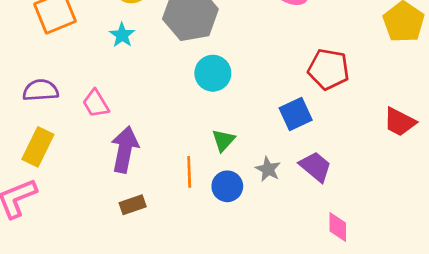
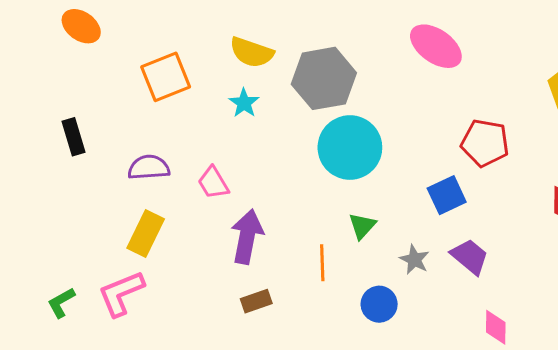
cyan circle: (213, 73) -> (350, 148), size x1.5
blue circle: (227, 186) -> (379, 304), moved

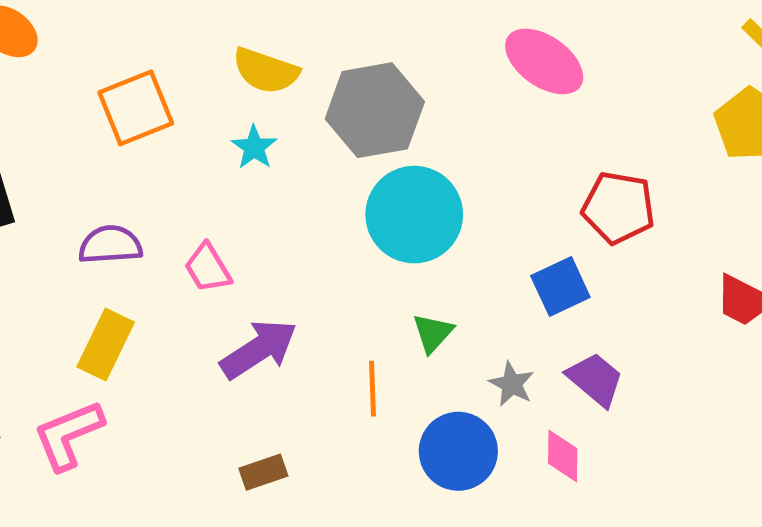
purple arrow: (247, 237) -> (259, 349), turned 46
brown rectangle: (256, 301) -> (263, 472), moved
blue circle: (379, 304) -> (458, 451), size x1.4
pink diamond: (496, 327) -> (563, 456), moved

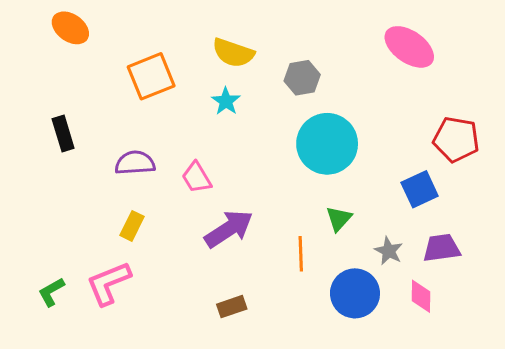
gray hexagon: (375, 110) -> (302, 78), size x0.6
yellow rectangle: (106, 345) -> (132, 226), size x0.7
purple trapezoid: (595, 379) -> (442, 248), turned -48

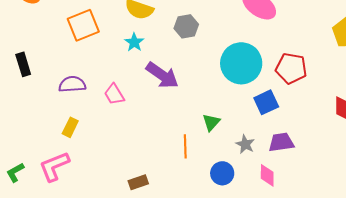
cyan circle: (327, 144) -> (241, 63), moved
purple arrow: (229, 229) -> (162, 75), moved, turned 68
blue circle: (355, 293) -> (222, 173), size x0.7

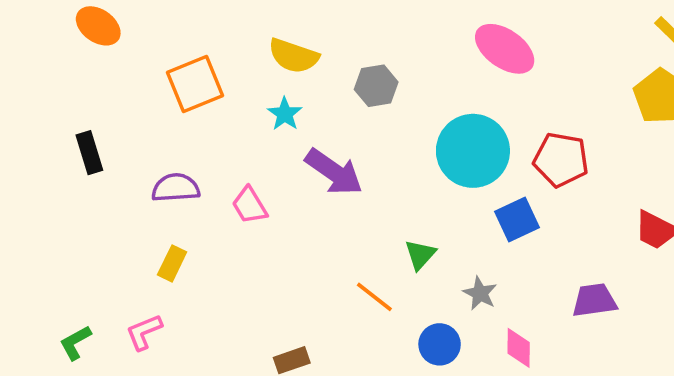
purple trapezoid: (281, 142) -> (594, 300), moved
orange line: (185, 146) -> (374, 297), turned -50
pink L-shape: (54, 166) -> (144, 332), size x0.7

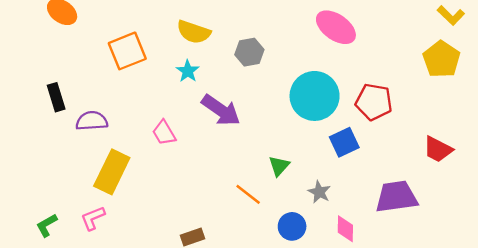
purple semicircle: (176, 188) -> (92, 121), moved
yellow rectangle: (172, 263) -> (112, 172), size x1.8
purple trapezoid: (594, 300) -> (396, 197), size x1.4

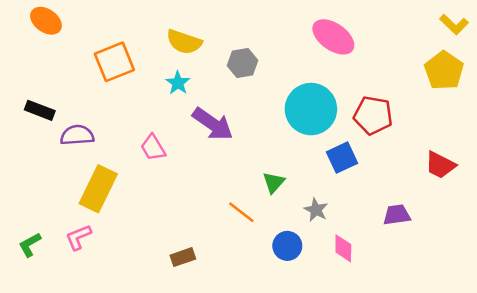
black rectangle: (56, 97) -> (40, 110), turned -52
purple trapezoid: (396, 197) -> (397, 215), size x0.6

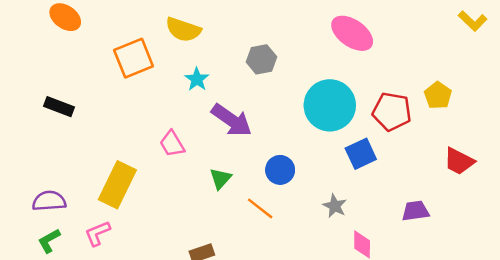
yellow semicircle: (184, 42) -> (183, 30), moved
yellow pentagon: (444, 70) -> (438, 95), moved, size x0.7
purple semicircle: (77, 135) -> (49, 201), moved
green triangle: (274, 182) -> (220, 179), moved
blue circle: (287, 246) -> (280, 170), moved

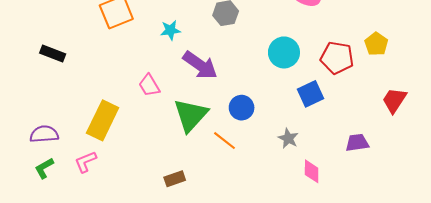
cyan star: (197, 79) -> (170, 30), turned 30
cyan circle: (330, 105) -> (284, 52), size x0.7
red trapezoid: (459, 161) -> (394, 100), turned 96
green triangle: (220, 179) -> (191, 115), size x1.8

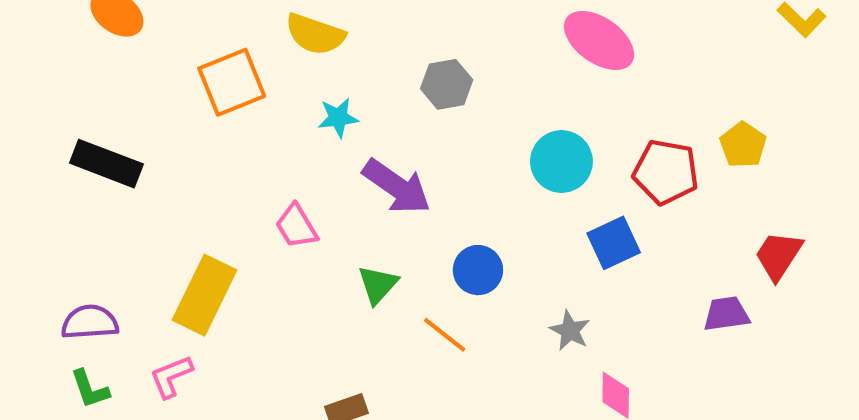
black rectangle: (53, 54) -> (106, 164), size x1.4
green triangle: (191, 115) -> (378, 285), size x0.6
purple trapezoid: (357, 143) -> (726, 314), moved
green L-shape: (44, 168) -> (90, 389), turned -80

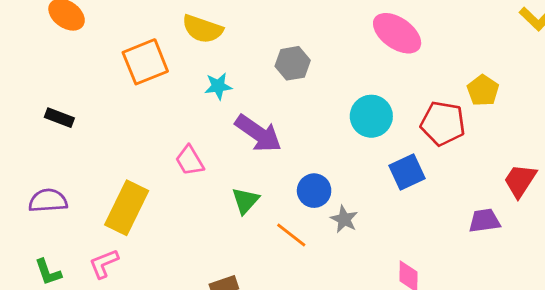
yellow pentagon: (743, 145) -> (483, 90), moved
black rectangle: (106, 164) -> (59, 118), size x0.6
purple semicircle: (90, 322) -> (48, 201), moved
gray star: (570, 331) -> (344, 219), moved

